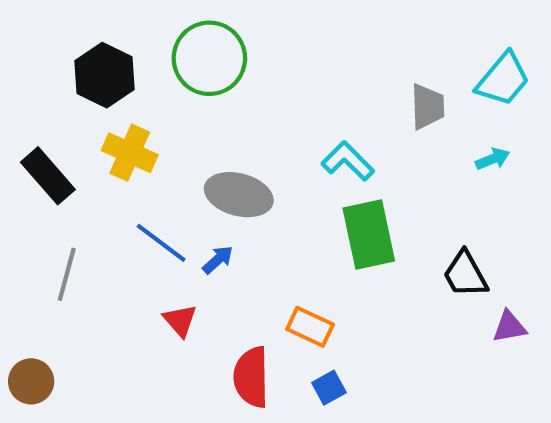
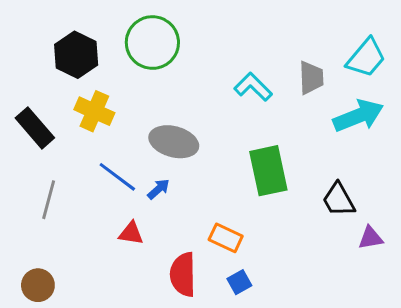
cyan arrow: (493, 159) -> (358, 116), size x2.0
cyan L-shape: (348, 161) -> (253, 87), moved
red triangle: (180, 320) -> (131, 233), turned -40
brown circle: (31, 381) -> (38, 285), moved

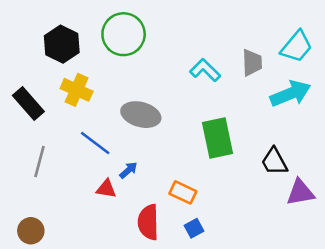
blue arrow: (158, 189) -> (128, 170), moved
purple triangle: (371, 238) -> (300, 192), size x1.4

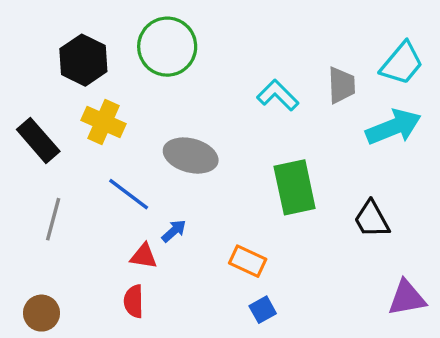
purple triangle: (300, 192) -> (407, 298), moved
red semicircle: (148, 222) -> (134, 301), moved, size x0.7

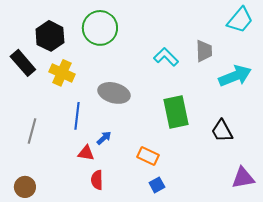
cyan trapezoid: (402, 63) -> (240, 20), moved
black rectangle: (38, 140) -> (23, 63), moved
blue line: (129, 194) -> (77, 116), turned 60
red semicircle: (134, 301) -> (97, 180), moved

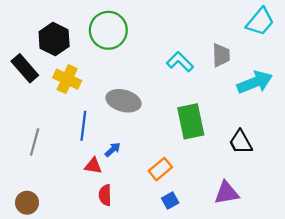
orange rectangle: (148, 156) -> (160, 169), turned -65
purple triangle: (243, 178) -> (227, 193), moved

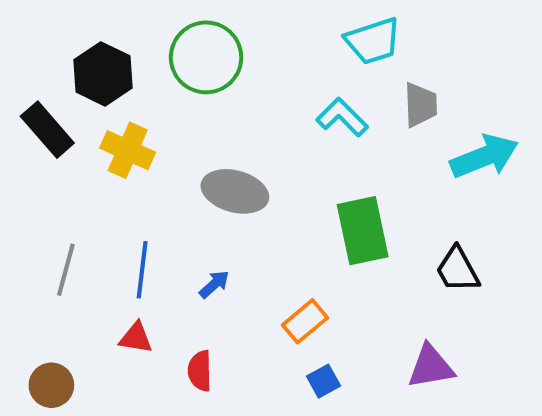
cyan trapezoid: (260, 22) -> (373, 41), moved, turned 32
blue line: (83, 126) -> (142, 270), moved
red triangle: (93, 166) -> (136, 338), moved

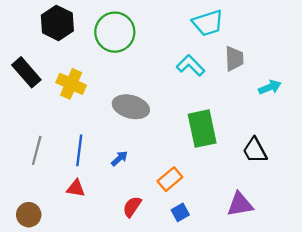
black hexagon: (103, 74) -> (57, 23), moved
cyan arrow: (484, 156) -> (270, 87), size x0.6
red semicircle: (200, 371) -> (132, 207), moved, turned 35

